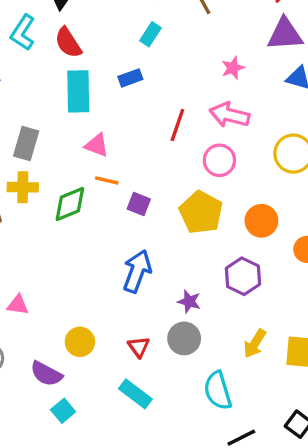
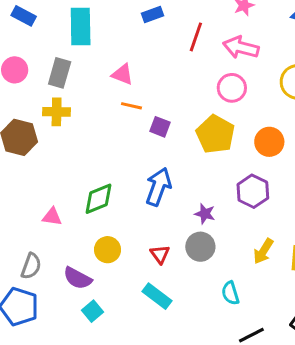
cyan rectangle: (78, 91) -> (81, 26), moved
red line: (177, 125) -> (196, 37), moved
green diamond: (70, 204) -> (99, 199), moved
cyan semicircle: (218, 391) -> (230, 293), size x0.7

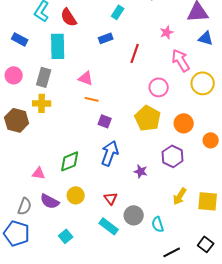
pink arrow: (241, 47) -> (181, 60), moved, turned 45
purple square: (160, 127) -> (105, 121), moved
gray circle: (200, 247) -> (134, 215), moved
purple semicircle: (78, 278) -> (50, 201), moved

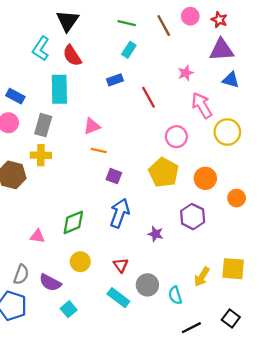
blue rectangle: (20, 39) -> (15, 96), moved
red line: (135, 53) -> (149, 97), turned -48
pink triangle: (86, 78) -> (92, 126), turned -42
yellow arrow: (180, 196) -> (202, 277), moved
purple semicircle: (50, 201) -> (50, 283), moved

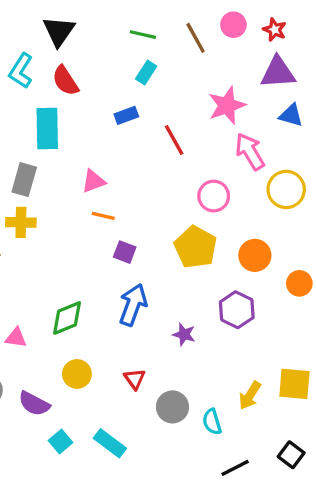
pink star: (186, 73) -> (227, 105), size x1.6
cyan rectangle: (118, 298) -> (110, 443), moved

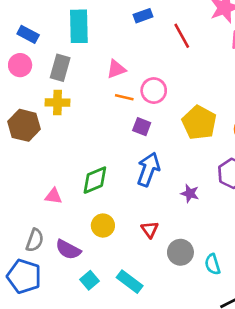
pink circle: (214, 196) -> (154, 91), moved

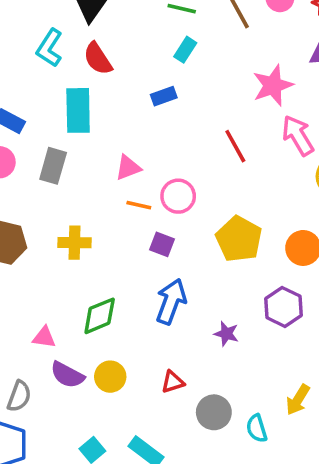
red line: (182, 36) -> (235, 146), moved
yellow cross: (57, 103) -> (75, 243), moved
red triangle: (150, 230) -> (173, 382), turned 48
purple semicircle: (68, 250) -> (67, 375), moved

